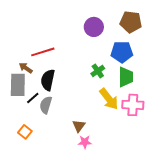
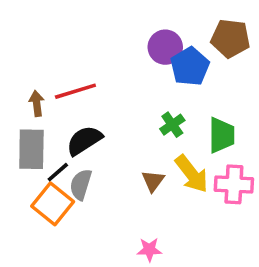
blue pentagon: (122, 52) -> (190, 67), moved, turned -30
brown arrow: (26, 68) -> (37, 103), moved, turned 48
black semicircle: (48, 80) -> (84, 140), turned 45
brown triangle: (79, 126) -> (153, 181), moved
orange square: (25, 132) -> (53, 204), moved, size x1.6

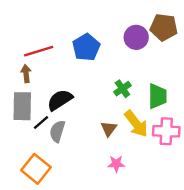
purple circle: (165, 47) -> (136, 37), moved
blue pentagon: (190, 67) -> (86, 47), moved
red line: (75, 91) -> (39, 51), moved
orange square: (53, 204) -> (36, 169), moved
pink star: (149, 250) -> (116, 164), moved

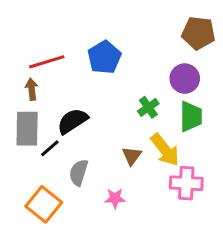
purple circle: (136, 37) -> (185, 79), moved
gray semicircle: (57, 131) -> (79, 173), moved
pink cross: (166, 131) -> (186, 183), moved
pink star: (116, 164) -> (115, 198), moved

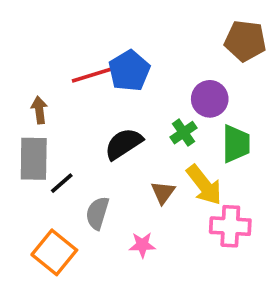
red line: (47, 62) -> (94, 74), moved
purple circle: (185, 79) -> (210, 99), moved
black semicircle: (73, 121) -> (124, 144), moved

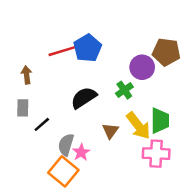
brown pentagon: (245, 41) -> (166, 52), moved
green trapezoid: (236, 144) -> (160, 121), moved
gray rectangle: (34, 159) -> (23, 108), size x0.6
pink star: (142, 245) -> (81, 152), moved, turned -30
orange square: (54, 252) -> (63, 171), moved

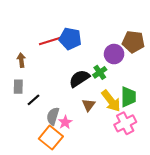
blue pentagon: (88, 48) -> (70, 39), turned -30
black semicircle: (84, 98) -> (79, 78), moved
pink cross: (156, 154) -> (125, 123), turned -30

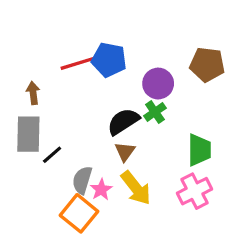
purple circle: (114, 54) -> (158, 84), moved
gray rectangle: (18, 87) -> (28, 134), size x1.6
yellow arrow: (111, 101) -> (136, 188), moved
brown triangle: (89, 105) -> (125, 152), moved

